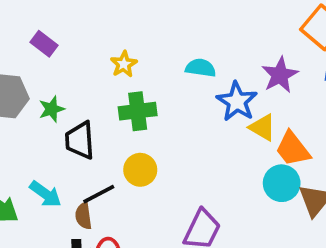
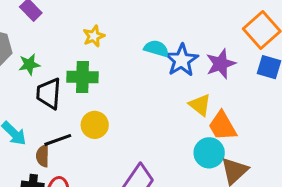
blue star: (237, 102) -> (182, 60), moved
green cross: (138, 111) -> (82, 77), moved

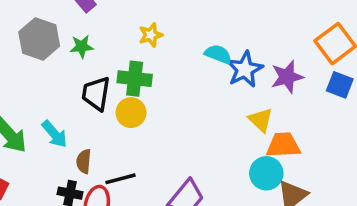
green star: (29, 64) -> (82, 47), moved
yellow circle: (95, 125) -> (131, 113), moved
orange trapezoid: (222, 126) -> (283, 145), turned 112
black line: (58, 140) -> (120, 179), moved

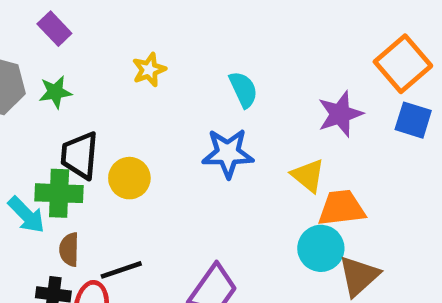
cyan semicircle: (218, 54) -> (243, 89), turned 48
blue star: (245, 69) -> (228, 153), moved, turned 30
green cross: (135, 79) -> (59, 193), moved

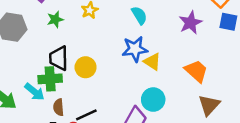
green star: (55, 92) -> (55, 19), moved
yellow triangle: (308, 176) -> (152, 62), moved
orange trapezoid: (341, 208) -> (196, 71), turned 55
cyan circle: (321, 248) -> (153, 100), moved

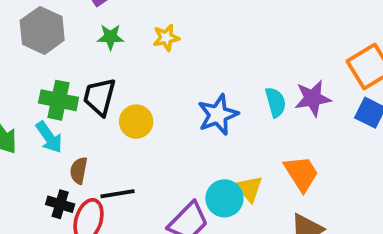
cyan semicircle: (139, 15) -> (276, 102), moved
blue star: (135, 49) -> (218, 115), turned -30
yellow triangle: (152, 62) -> (249, 189), moved
green cross: (50, 79) -> (59, 100), moved

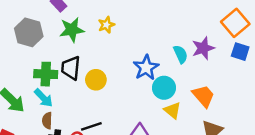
green star: (110, 37) -> (72, 30), size x1.5
brown semicircle: (79, 171) -> (47, 121), moved
cyan circle: (224, 198) -> (164, 88), moved

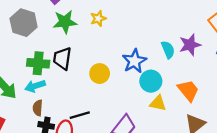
yellow circle: (96, 80) -> (100, 74), moved
cyan arrow: (43, 98) -> (35, 86), turned 114
yellow triangle: (172, 110) -> (158, 103), turned -30

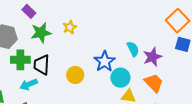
purple star: (190, 45) -> (152, 57), moved
green cross: (38, 63) -> (20, 60), moved
cyan arrow: (35, 86) -> (29, 84), moved

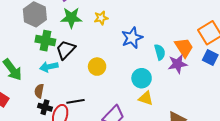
blue star: (105, 61) -> (132, 38), moved
black trapezoid: (42, 65) -> (66, 50), turned 30
orange trapezoid: (154, 83) -> (184, 47), moved

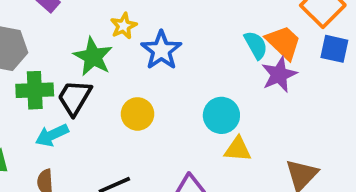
green star: (71, 18) -> (93, 57), moved, turned -30
blue star: (132, 38) -> (161, 50), moved
cyan semicircle: (160, 52) -> (256, 45), moved

